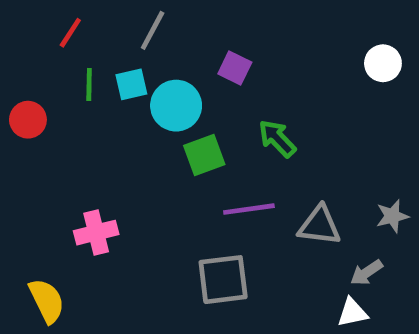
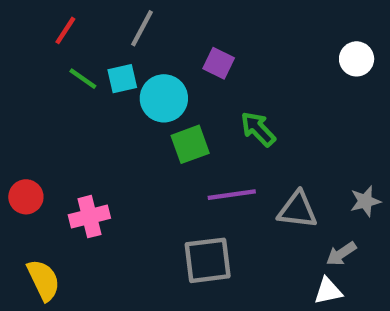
green line: (89, 84) -> (83, 79), turned -56
red circle: (28, 120) -> (26, 197), moved

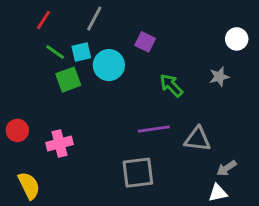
green square: (190, 144) -> (68, 80), moved
gray star: (365, 201) -> (219, 77), moved

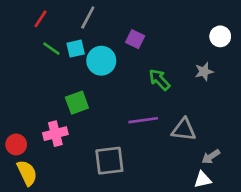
green square: (68, 80) -> (77, 103), moved
red circle: (17, 130) -> (16, 144), moved
gray square: (138, 173) -> (109, 161), moved

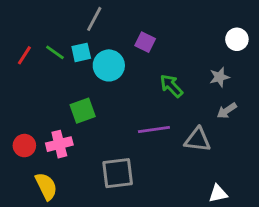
red line: (40, 19) -> (24, 55), moved
red circle: (16, 144) -> (24, 146), moved
gray arrow: (211, 157) -> (227, 111), moved
yellow semicircle: (27, 173) -> (46, 186), moved

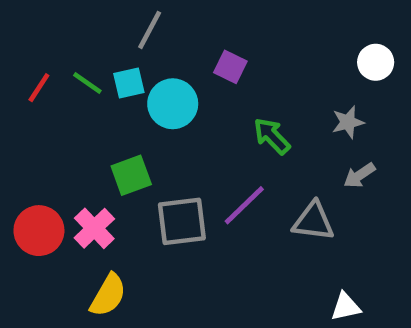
purple line: (154, 130) -> (244, 205), turned -36
pink cross: (59, 144) -> (94, 228), turned -30
red circle: (24, 146) -> (39, 231), size x1.4
gray square: (118, 173) -> (182, 221), moved
yellow semicircle: (46, 186) -> (108, 295), moved, turned 56

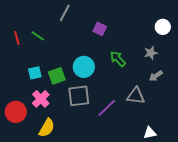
cyan square: (129, 83) -> (35, 73), moved
red line: (39, 88) -> (17, 38), turned -48
cyan circle: (173, 104) -> (84, 67), moved
purple line: (244, 205) -> (107, 108), moved
red circle: (39, 231) -> (16, 112), moved

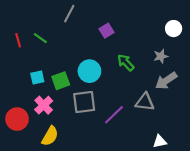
purple square: (100, 29) -> (106, 31), turned 32
gray arrow: (156, 76) -> (166, 81), size x1.5

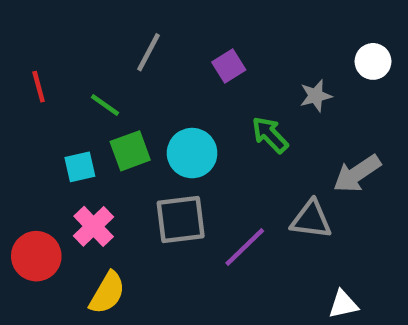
gray line: (69, 14) -> (149, 52), moved
green line: (40, 38) -> (105, 105), moved
gray star: (161, 56) -> (316, 96), moved
green square: (61, 81) -> (130, 151), moved

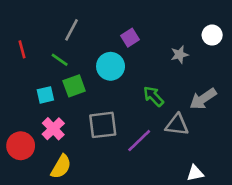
gray line: (149, 52) -> (71, 30), moved
green arrow: (270, 135) -> (153, 96), moved
cyan circle: (192, 153) -> (111, 66), moved

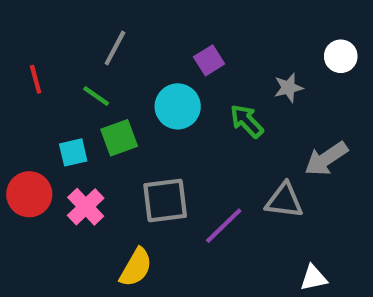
green arrow: (153, 96) -> (247, 121), moved
red circle: (21, 146) -> (29, 194), moved
yellow semicircle: (61, 167) -> (136, 267), moved

